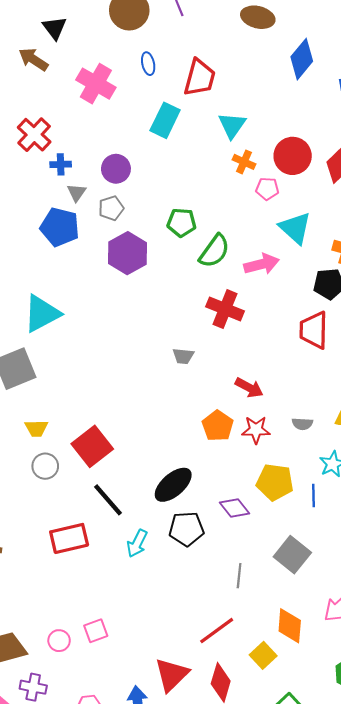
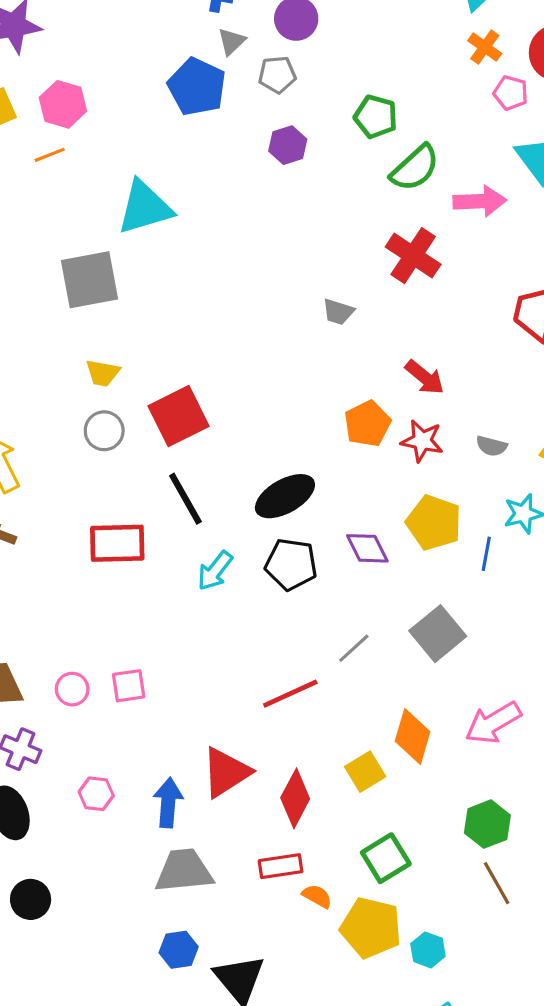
purple hexagon: (128, 253) -> (288, 145), size x0.6
gray line: (239, 576) -> (354, 648), turned 30
red line: (217, 631) -> (290, 694), moved

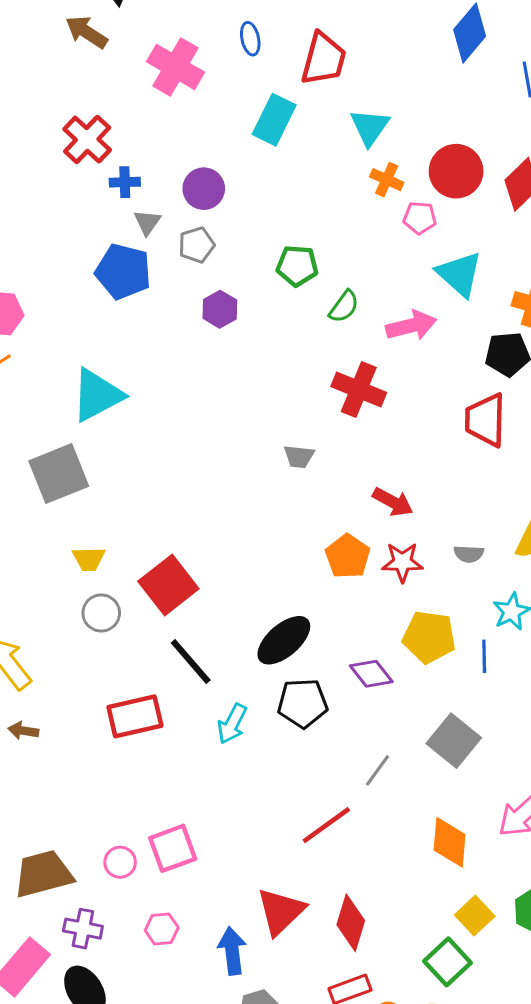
green semicircle: (415, 168) -> (344, 307), size x0.7
pink square: (129, 686) -> (173, 848), size x1.4
yellow square: (365, 772) -> (475, 916), moved
pink hexagon: (96, 794) -> (162, 929), moved

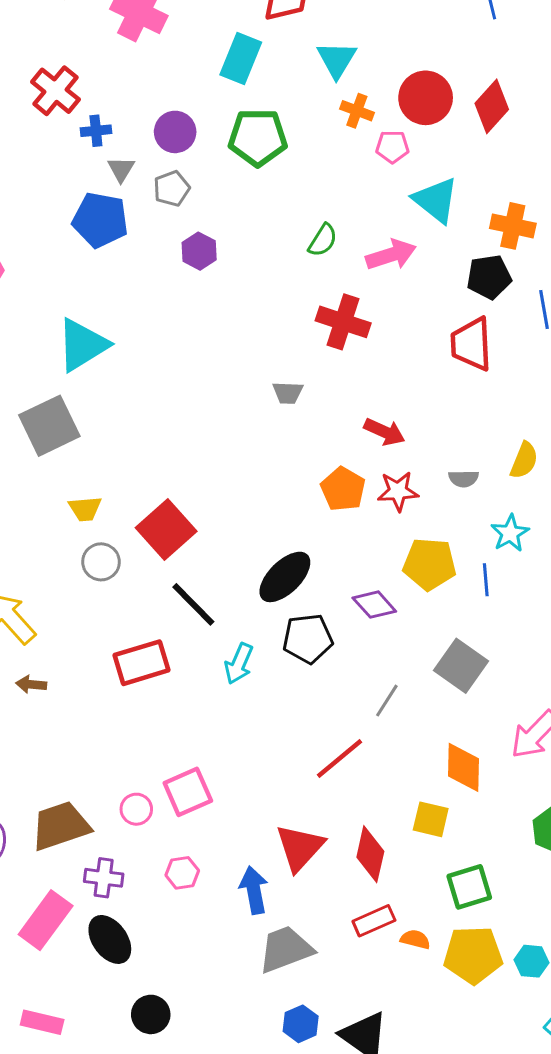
green pentagon: (297, 266) -> (258, 137), moved, size x1.4
yellow square: (475, 916) -> (431, 819), moved, turned -30
green square: (447, 962) -> (469, 887), turned 30

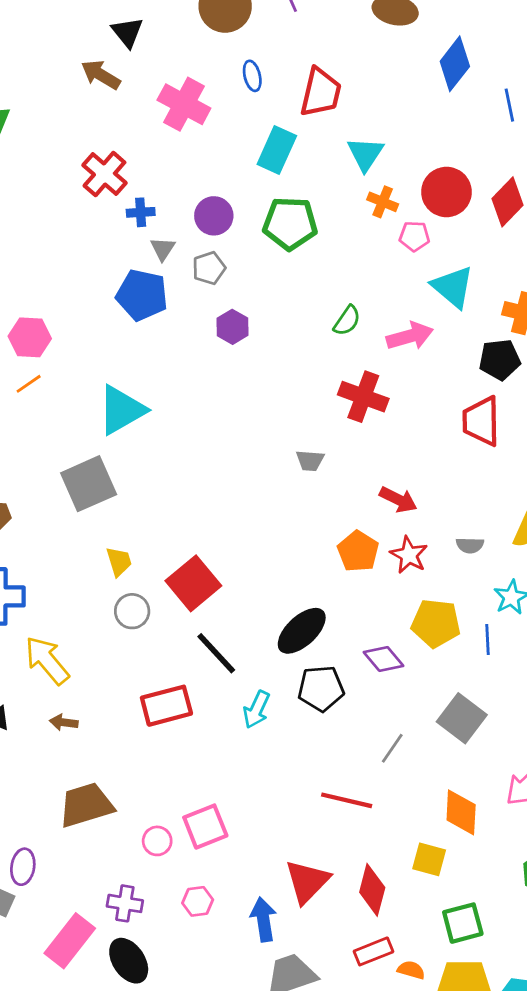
red star: (398, 491) -> (409, 555), turned 30
yellow trapezoid: (85, 509) -> (119, 562), turned -104
red line: (339, 758) -> (347, 800), turned 51
brown trapezoid: (60, 826) -> (86, 805), moved

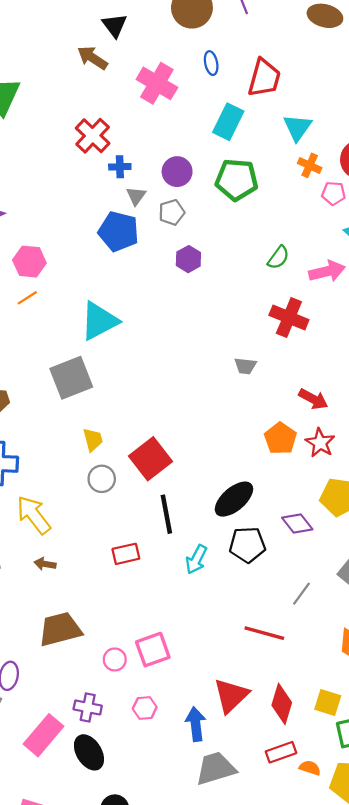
black line: (216, 653) -> (166, 514), turned 30
red rectangle: (166, 706) -> (126, 554), size x0.7
yellow square: (429, 859) -> (328, 703), moved

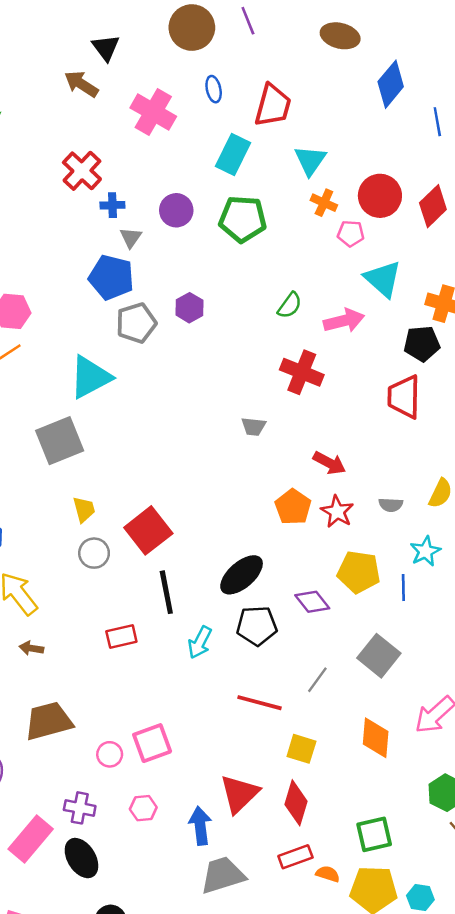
gray pentagon: (172, 212) -> (136, 323), moved, size x1.4
red line: (264, 633) -> (259, 703), moved
yellow square: (328, 703) -> (301, 749), moved

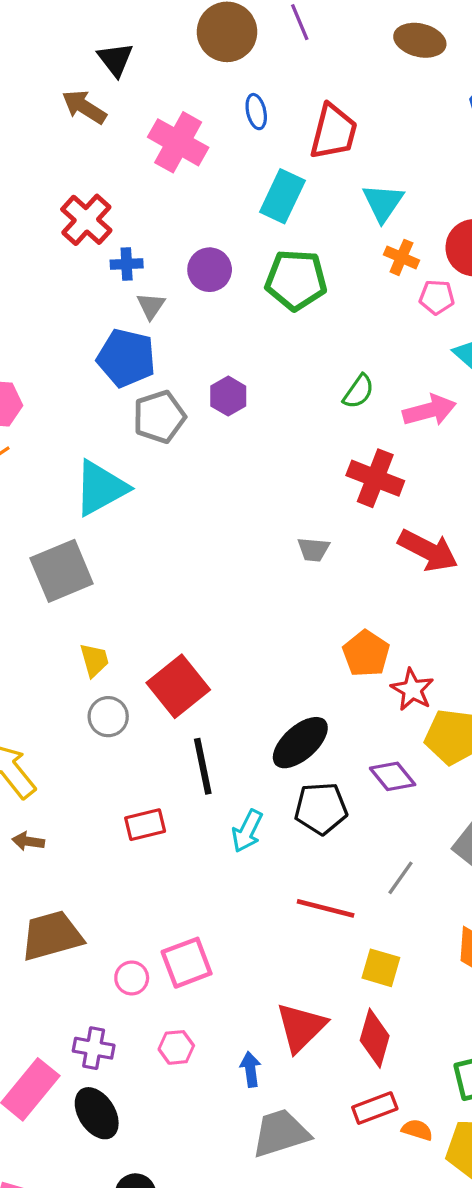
red arrow: (329, 463) -> (428, 550), moved, size x1.4
red star: (337, 512) -> (412, 690), moved
blue arrow: (200, 826) -> (250, 1069), size x0.7

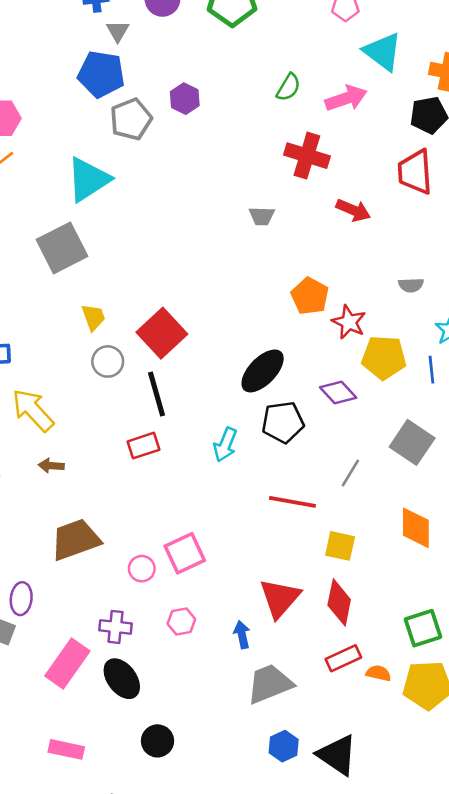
red arrow: (428, 550) -> (353, 210), size x0.7
black line: (203, 766) -> (156, 394), moved

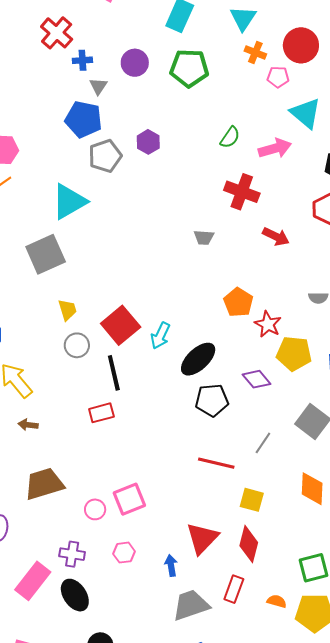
cyan arrow: (225, 445) -> (160, 336), moved
red rectangle: (343, 658) -> (234, 589), moved, turned -48

